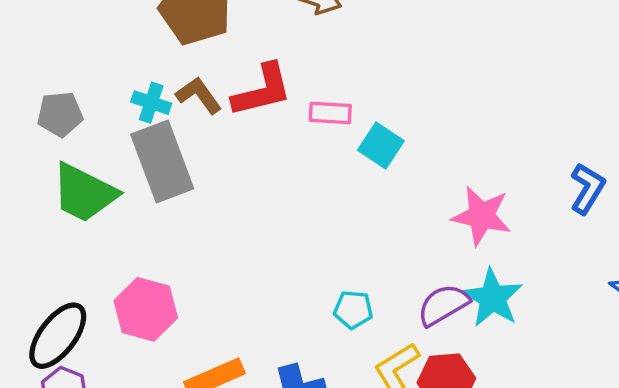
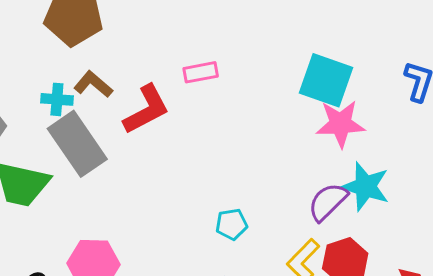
red L-shape: (262, 90) -> (146, 110), moved
cyan square: (381, 145) -> (326, 80), moved, size x1.5
cyan pentagon: (353, 310) -> (231, 224), moved

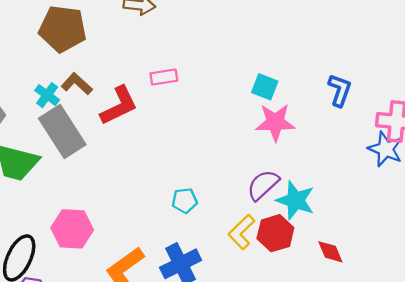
cyan square: (326, 80) -> (265, 87), size x0.6
cyan cross: (57, 99) -> (47, 95), turned 30
cyan star: (365, 187) -> (295, 200), moved

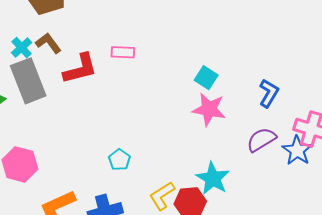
purple semicircle: (263, 185) -> (261, 140), moved
cyan pentagon: (185, 201) -> (119, 160), turned 30

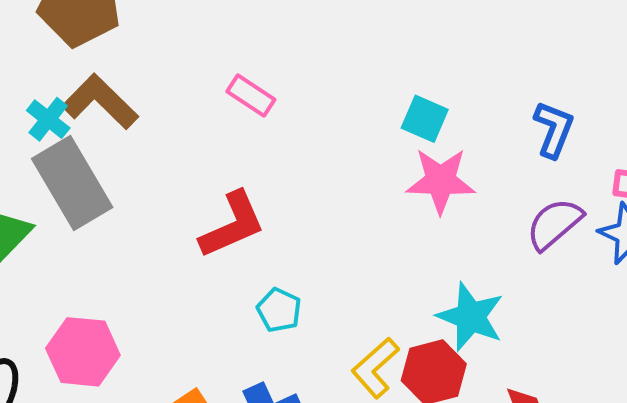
brown L-shape: (48, 43) -> (100, 102), size x1.4
pink rectangle: (123, 52) -> (251, 95), turned 40
red L-shape: (80, 69) -> (232, 225), moved

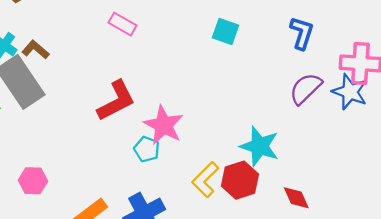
brown L-shape: (100, 102) -> (36, 50), moved, size x0.6
pink star: (440, 181) -> (164, 125), moved, turned 30
pink hexagon: (83, 352) -> (33, 181), size x0.7

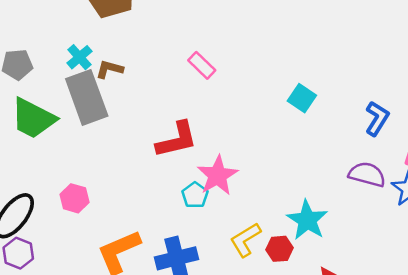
brown L-shape: (36, 50) -> (109, 69), turned -40
purple semicircle: (306, 89) -> (367, 174), turned 45
red hexagon: (240, 180) -> (279, 249), size x0.7

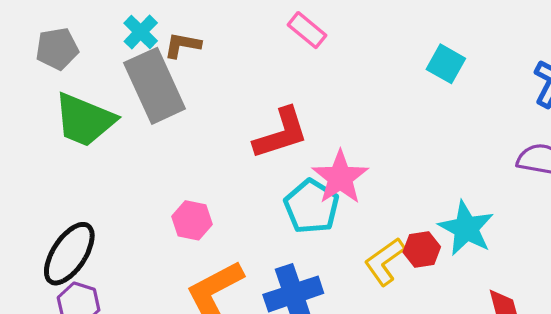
cyan pentagon: (195, 195) -> (312, 206), size x1.5
pink hexagon: (75, 198) -> (192, 220), moved
red hexagon: (279, 249) -> (422, 250), moved

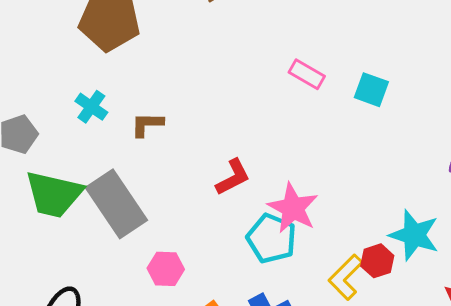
pink rectangle: (307, 30) -> (307, 74), moved
brown L-shape: (182, 45) -> (147, 124), moved
gray rectangle: (155, 86) -> (116, 204), moved
red L-shape: (281, 133) -> (233, 177), size x0.7

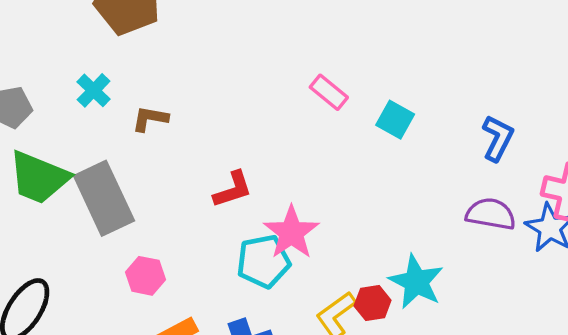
cyan pentagon: (271, 238) -> (263, 261), turned 30

